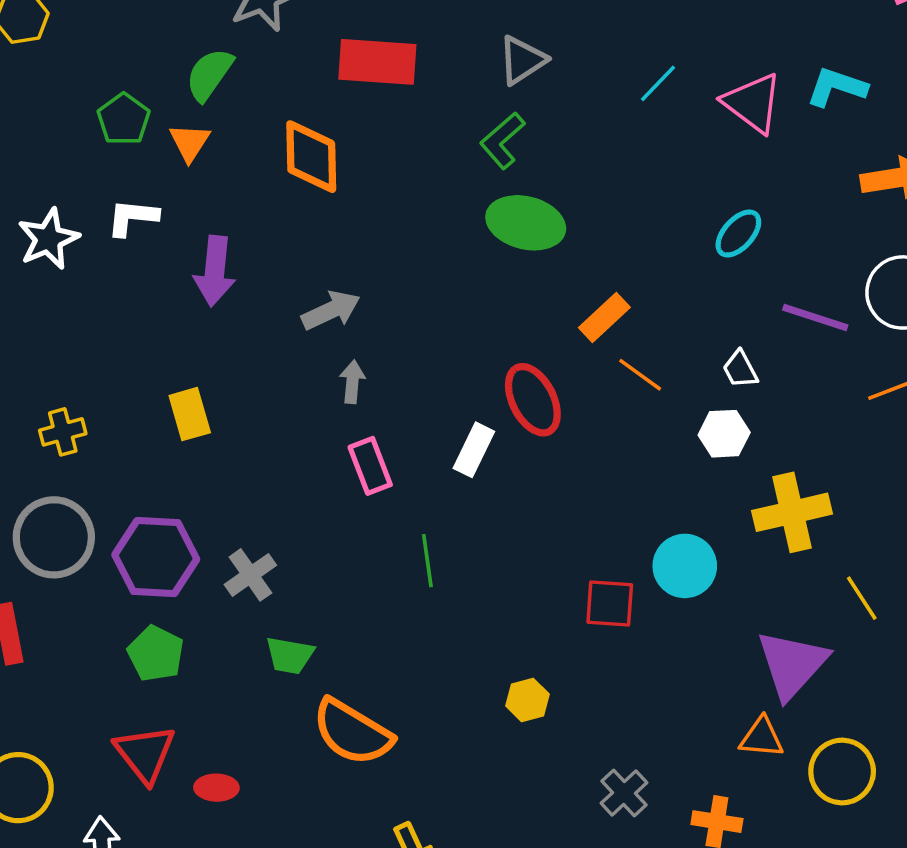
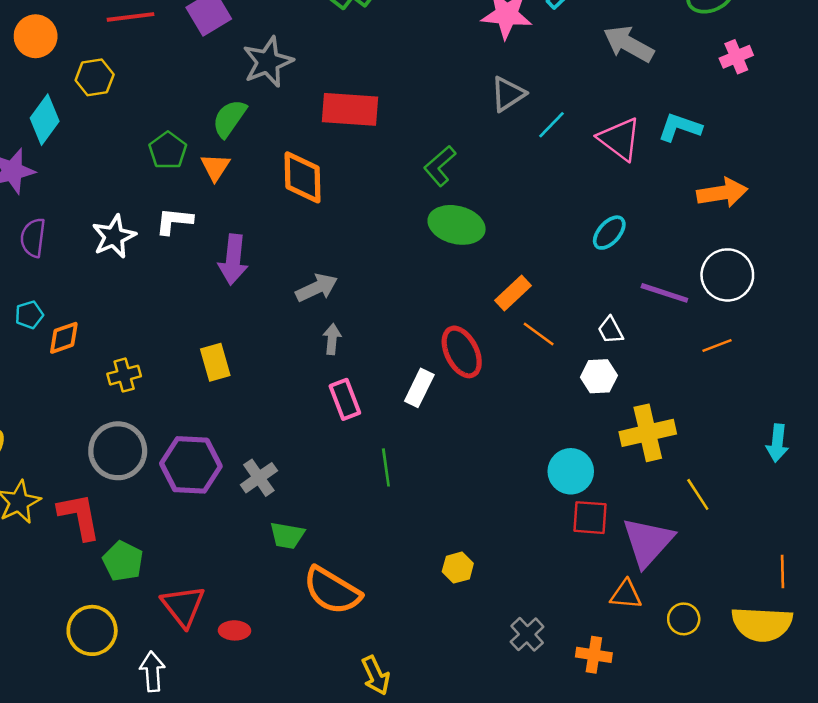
gray triangle: (522, 60) -> (508, 94), moved
red square: (610, 603) -> (590, 518), moved
green pentagon: (156, 654) -> (123, 561), moved
yellow circle: (842, 772) -> (684, 619), size x0.7

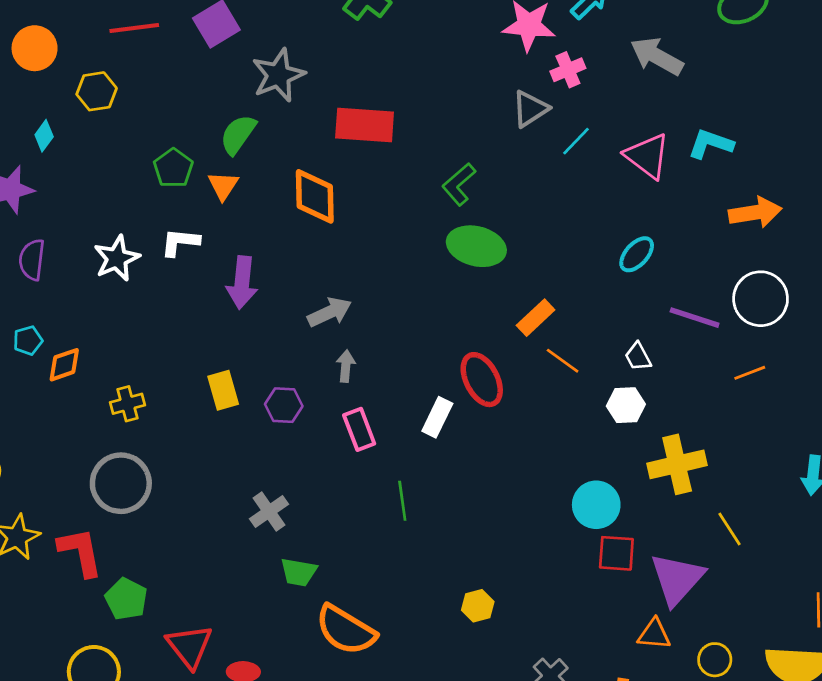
pink cross: (736, 57) -> (568, 70), moved
cyan diamond: (45, 120) -> (44, 136), size x0.6
purple hexagon: (191, 465) -> (284, 405), moved, size x0.6

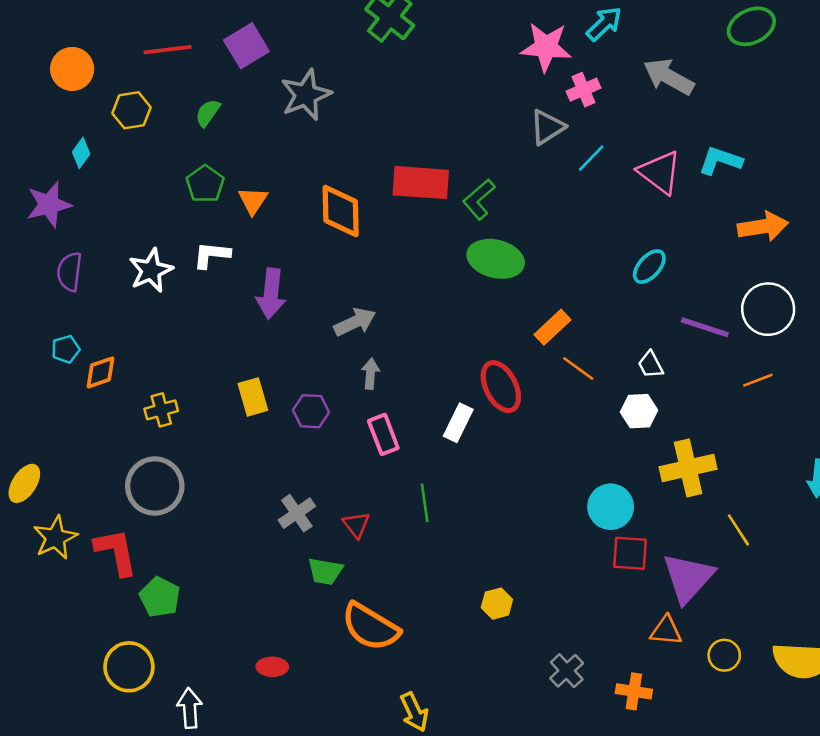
red rectangle: (365, 125) -> (421, 183), moved
green semicircle: (238, 134) -> (208, 113), moved, size x0.7
red triangle: (189, 646) -> (356, 525), moved, size x0.6

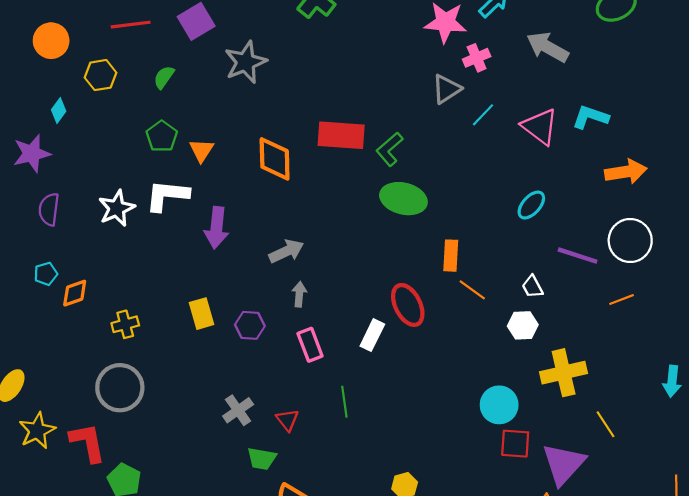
white L-shape: (212, 255) -> (167, 195), size x1.4
orange rectangle: (552, 327) -> (451, 256), turned -44

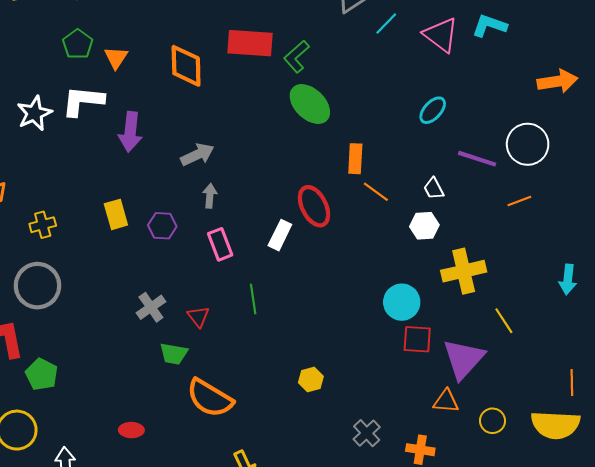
orange arrow: (626, 172) -> (558, 81), moved
green ellipse: (403, 199) -> (310, 104), turned 30

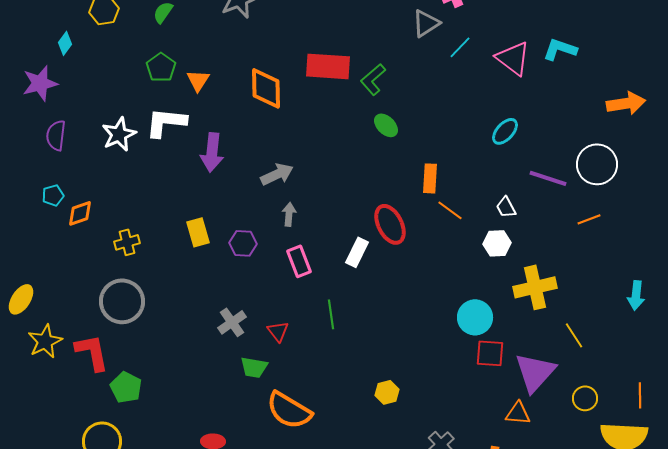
green ellipse: (310, 104) -> (386, 125), size x0.6
yellow circle: (492, 421) -> (585, 398), moved

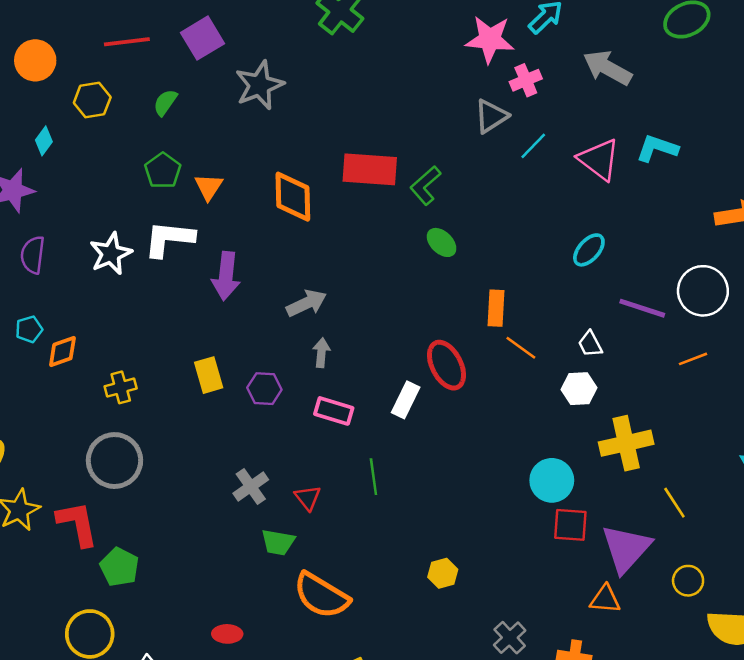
pink rectangle: (299, 261) -> (334, 411), turned -52

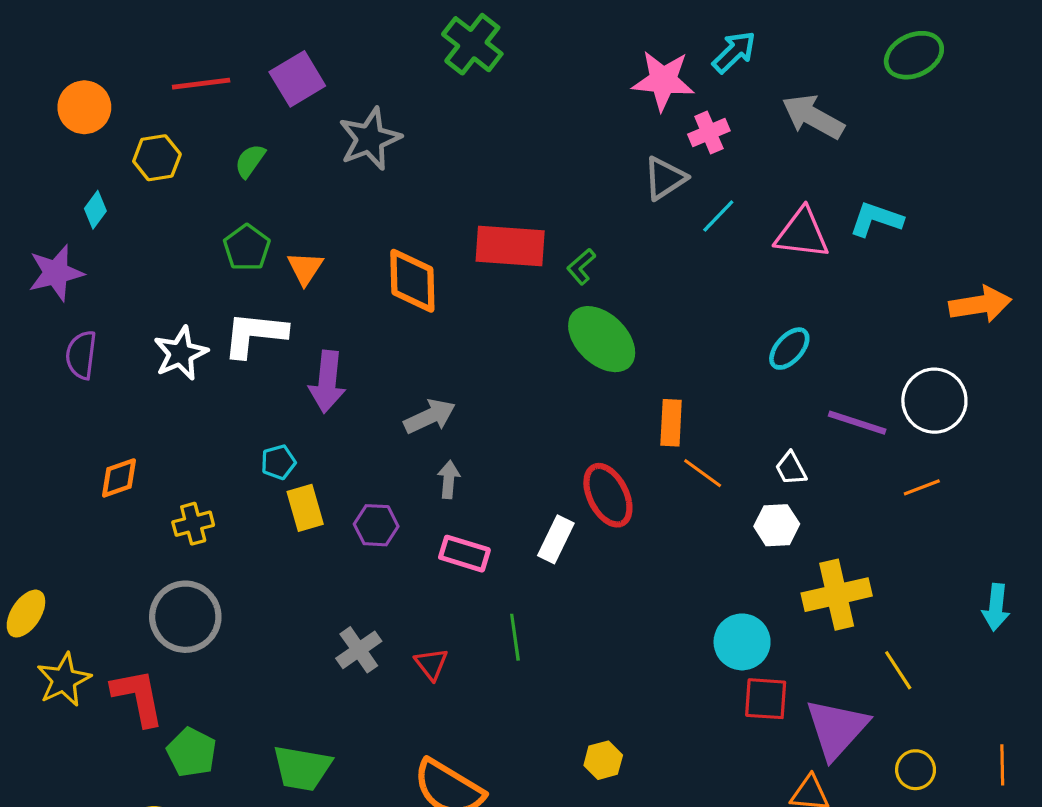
pink triangle: (599, 159) -> (802, 233), turned -30
green L-shape: (425, 185) -> (581, 267), size x0.7
green ellipse: (442, 242) -> (602, 339), size x1.8
cyan pentagon: (29, 329) -> (278, 462), moved
green trapezoid: (278, 542) -> (302, 768), moved, size x1.4

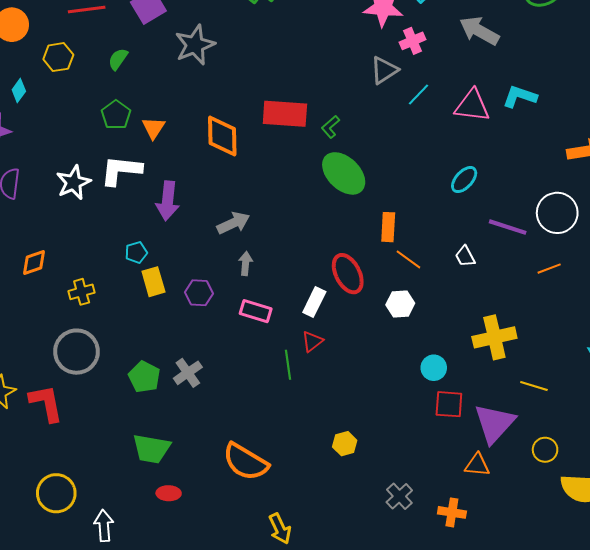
white hexagon: (777, 525) -> (400, 304), moved
cyan circle: (742, 642) -> (434, 368), size x0.7
red triangle: (431, 664) -> (312, 341), moved, turned 30
yellow line: (898, 670) -> (534, 386), turned -40
green pentagon: (192, 752) -> (144, 377), moved

